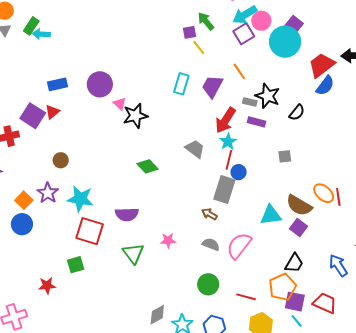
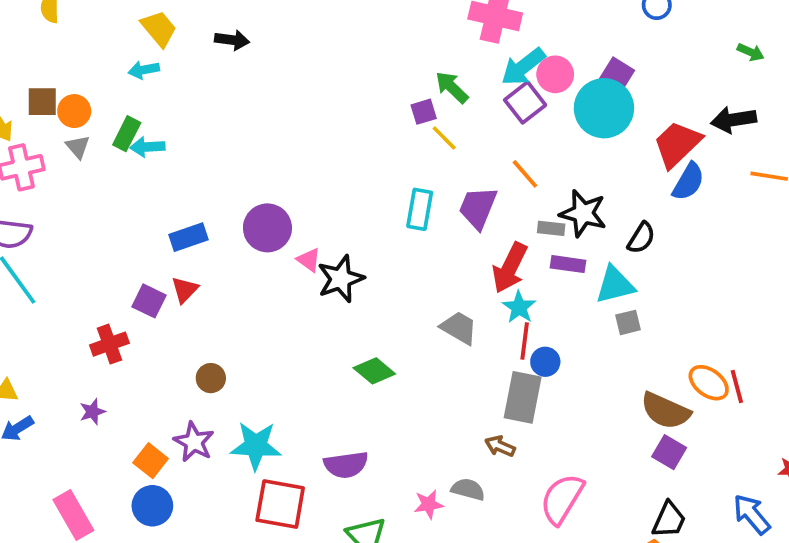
purple square: (33, 116) -> (149, 301), size x0.7
cyan triangle: (271, 215) -> (615, 285), moved
gray semicircle: (211, 244) -> (468, 489), moved

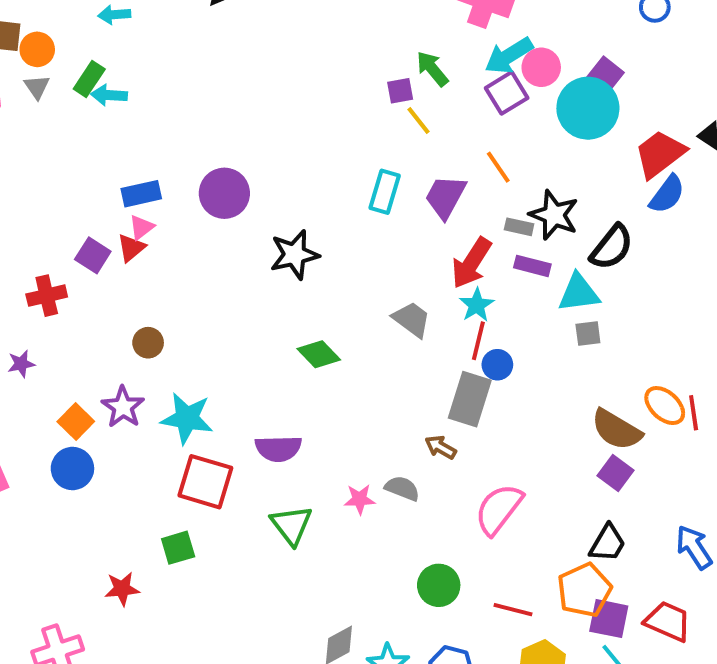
black semicircle: (641, 238) -> (612, 247), size x1.4
pink triangle: (309, 260) -> (141, 227), moved, turned 40

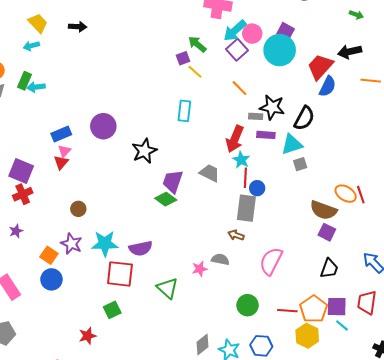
purple trapezoid: (445, 197) -> (173, 181), moved
purple square: (93, 255) -> (21, 171), moved, size x1.4
purple semicircle: (278, 448) -> (141, 248), moved
orange pentagon: (584, 590) -> (314, 309), moved
red trapezoid: (668, 621) -> (367, 303), turned -95

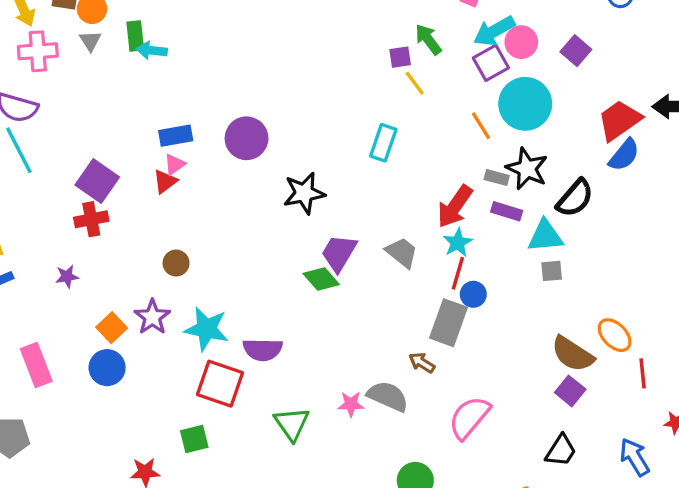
cyan circle: (280, 50) -> (525, 104), moved
green rectangle: (24, 81) -> (135, 36), turned -42
red line: (361, 195) -> (643, 373), moved
gray semicircle: (220, 259) -> (388, 396), size x1.4

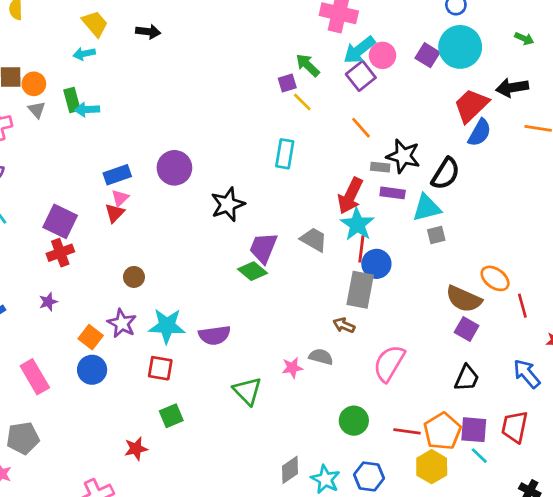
cyan circle: (525, 104) -> (460, 47), moved
cyan star: (458, 243) -> (357, 224), size x1.4
blue circle: (473, 294) -> (376, 264), size x1.4
red square: (220, 384) -> (160, 368), moved, size x0.7
gray semicircle: (388, 396) -> (321, 357), size x0.7

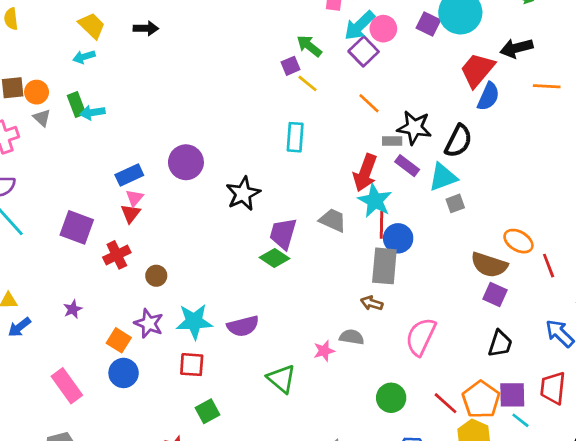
purple rectangle: (393, 193) -> (407, 166), turned 35
red cross: (60, 253) -> (117, 255), moved
red line: (407, 431) -> (446, 403), turned 40

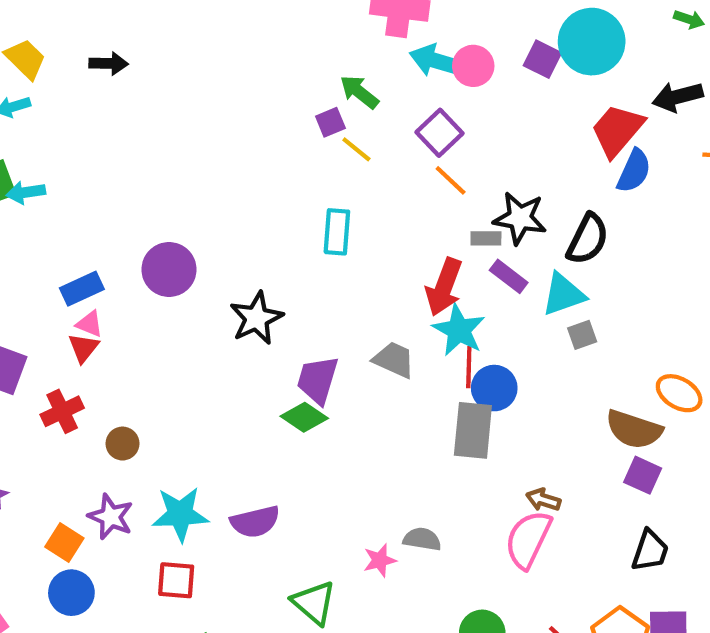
cyan arrow: (360, 26) -> (437, 61), turned 60
purple square: (364, 51) -> (440, 133), moved
pink triangle: (134, 198) -> (90, 324), turned -48
brown arrow: (372, 303) -> (543, 500), moved

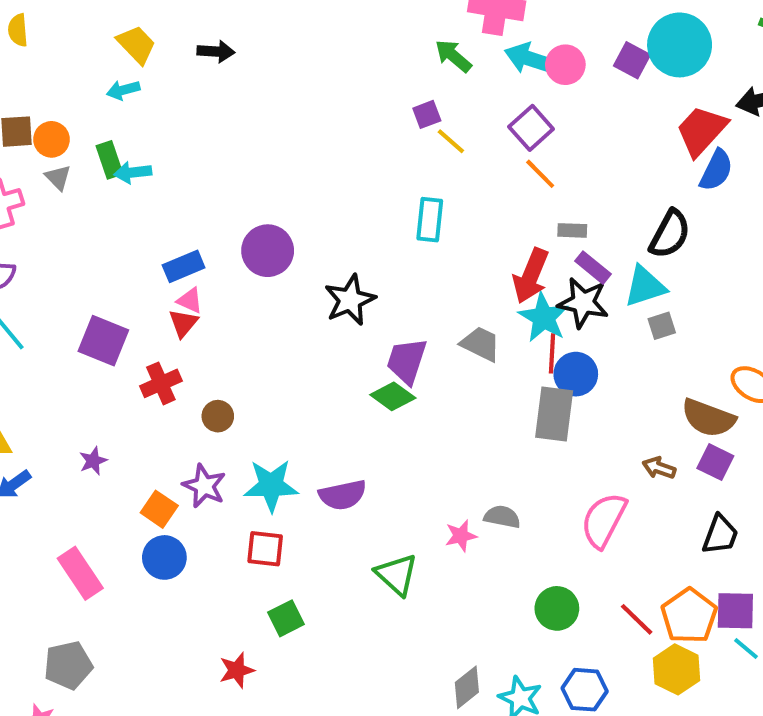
green arrow: (359, 92) -> (453, 56), moved
black star: (520, 218) -> (583, 303), moved
brown arrow: (543, 500) -> (659, 468), moved

